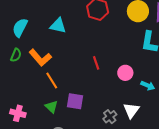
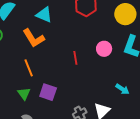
orange L-shape: (40, 58) -> (34, 38), moved
pink circle: (125, 73) -> (104, 49), moved

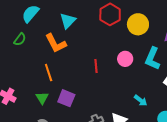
yellow circle: (125, 14) -> (138, 24), moved
cyan triangle: (44, 15) -> (68, 21), turned 48

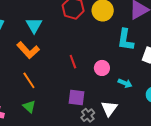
pink circle: (125, 59) -> (102, 68), moved
purple square: (66, 98) -> (76, 97), moved

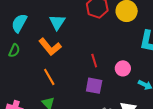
purple square: (76, 97) -> (94, 86), moved

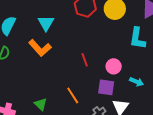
orange line: (49, 77) -> (73, 95), moved
purple square: (94, 86) -> (106, 87), moved

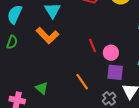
pink circle: (114, 66) -> (111, 53), moved
green triangle: (41, 104) -> (42, 88), moved

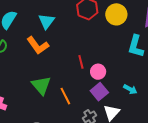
purple square: (115, 72) -> (99, 92), turned 36
green triangle: (42, 88) -> (41, 85), moved, size x1.5

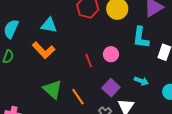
cyan triangle: (46, 21) -> (49, 25), turned -48
pink circle: (98, 72) -> (111, 54), moved

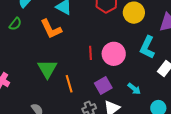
pink circle: (111, 54) -> (114, 54), size x1.5

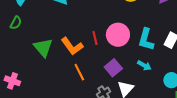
orange L-shape: (51, 29) -> (72, 46), moved
cyan L-shape: (147, 47) -> (146, 39), moved
green triangle: (47, 69) -> (43, 48), moved

